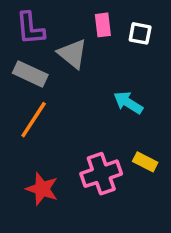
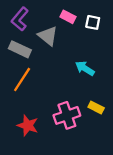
pink rectangle: (103, 25) -> (68, 17), turned -56
purple L-shape: (30, 28) -> (20, 19), turned 45

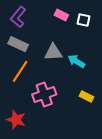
gray triangle: (48, 36) -> (53, 52), moved, turned -42
pink cross: (67, 115) -> (44, 94), moved
red star: (28, 125) -> (16, 120), moved

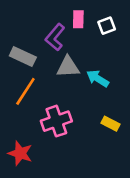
pink rectangle: (61, 15) -> (78, 19), turned 64
purple L-shape: (18, 17) -> (55, 37), moved
white square: (83, 20) -> (107, 26), turned -32

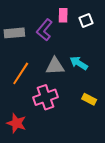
gray rectangle: (23, 57) -> (14, 33), moved, turned -30
gray triangle: (68, 67) -> (55, 66), moved

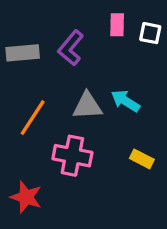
pink rectangle: (63, 15) -> (117, 25), moved
white square: (86, 20) -> (150, 33), moved, turned 32
pink cross: (46, 97) -> (72, 156), turned 30

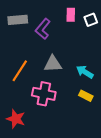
white square: (150, 33) -> (91, 20), turned -32
gray rectangle: (23, 53) -> (18, 20), moved
cyan arrow: (125, 101) -> (85, 72), moved

